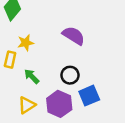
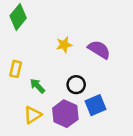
purple semicircle: (74, 36) -> (99, 50), moved
yellow star: (26, 43) -> (64, 45), moved

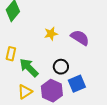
green arrow: (37, 86) -> (29, 68), size x1.5

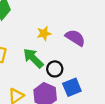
green arrow: (29, 68) -> (33, 58), moved

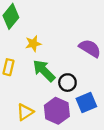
yellow star: (44, 33) -> (33, 44), moved

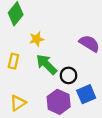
yellow triangle: (25, 112) -> (18, 103), moved

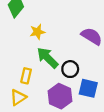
yellow rectangle: (13, 61) -> (26, 76), moved
blue square: (86, 94) -> (88, 88), turned 36

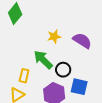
yellow star: (37, 32) -> (54, 37), moved

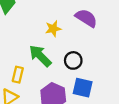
purple semicircle: (82, 41) -> (86, 18), moved
black circle: (63, 70) -> (73, 60), moved

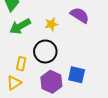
green arrow: (40, 56) -> (20, 26), moved, turned -75
black circle: (73, 60) -> (45, 52), moved, size x1.5

